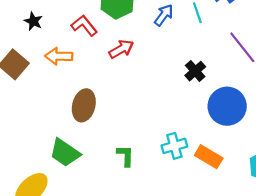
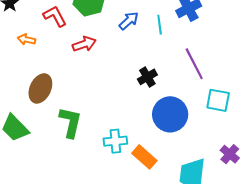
orange arrow: (59, 56) -> (26, 39), size x0.7
green L-shape: (125, 156) -> (70, 122), moved, size x1.5

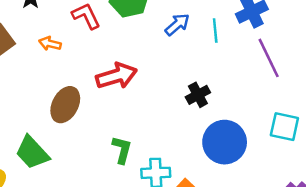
red arrow: (84, 44) -> (116, 76), moved, size x1.4
purple line: (194, 64) -> (269, 58), moved
green L-shape: (70, 122) -> (122, 150), moved, size x0.7

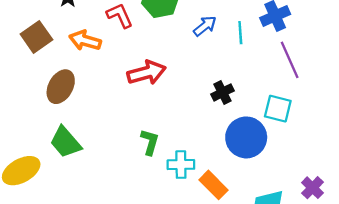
orange arrow: (50, 44) -> (85, 41), size x1.5
brown ellipse: (65, 105) -> (61, 87), moved
cyan square: (284, 127) -> (278, 109), moved

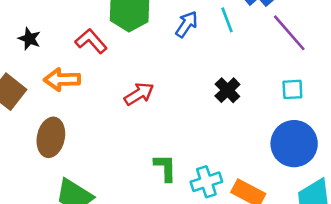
red arrow: (147, 73) -> (139, 94), size x0.7
cyan square: (278, 109) -> (292, 89), size x0.7
blue circle: (246, 137) -> (294, 144), moved

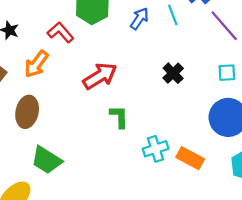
orange arrow: (62, 80) -> (36, 64), turned -52
red arrow: (139, 94) -> (100, 76), size x1.4
green L-shape: (165, 168) -> (119, 117), moved

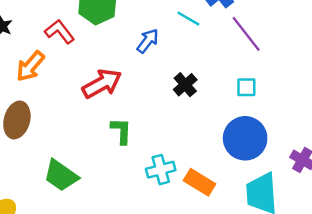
cyan line: (173, 15) -> (188, 19), turned -42
blue arrow: (139, 19) -> (148, 41), moved
green trapezoid: (46, 160) -> (61, 175), moved

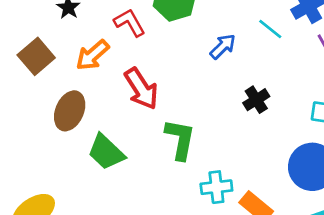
red arrow: (102, 84) -> (141, 89), moved, turned 78
green L-shape: (121, 131) -> (180, 139), size x1.4
green trapezoid: (61, 175) -> (106, 152), moved

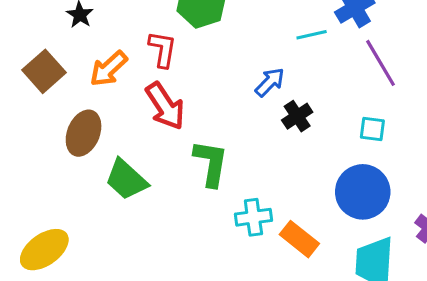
red L-shape: (130, 23) -> (162, 49), moved, turned 40
cyan line: (270, 29) -> (312, 35), turned -50
blue arrow: (223, 47) -> (270, 82), moved

